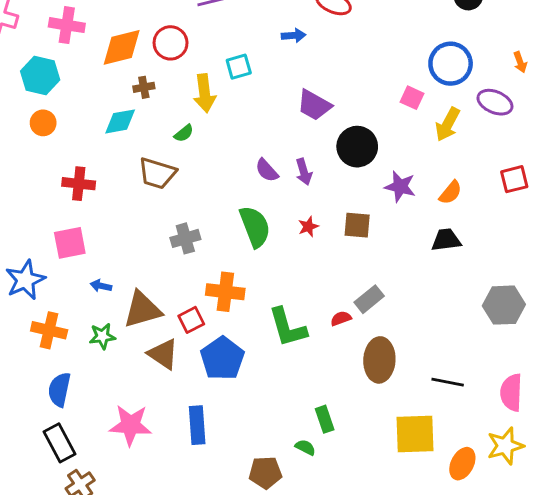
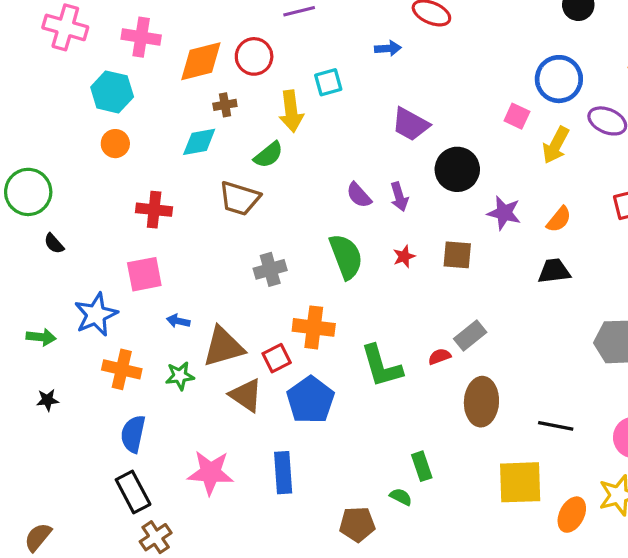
green semicircle: (184, 133) -> (269, 155), size x1.4

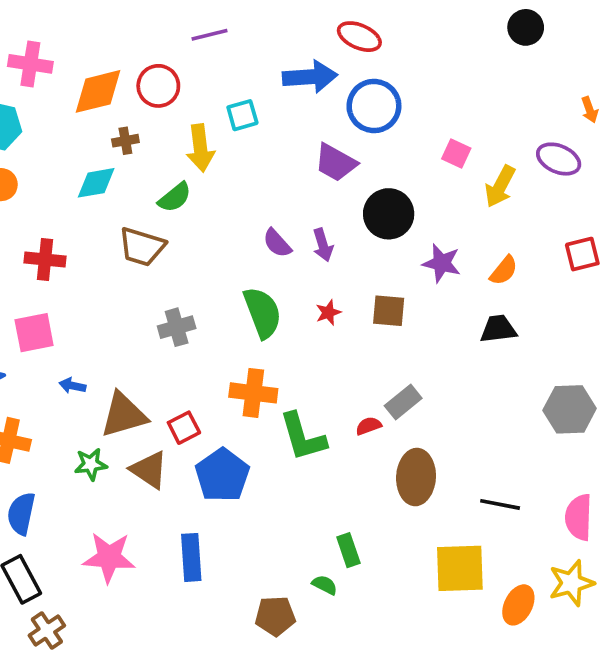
blue arrow: (388, 48) -> (310, 77), size x1.8
blue circle: (559, 79) -> (374, 106), moved
orange cross: (314, 327) -> (253, 393), moved
green star: (180, 376) -> (91, 464), moved

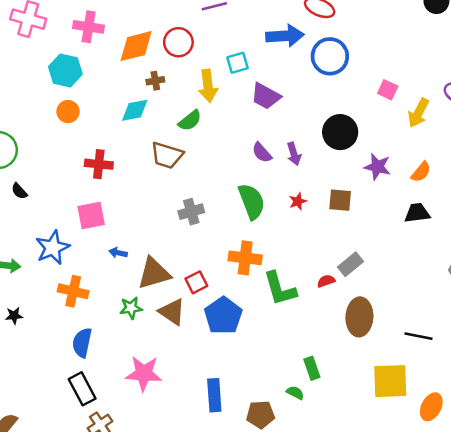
purple trapezoid: (336, 163) -> (266, 96), moved
blue rectangle: (191, 557) -> (214, 395), moved

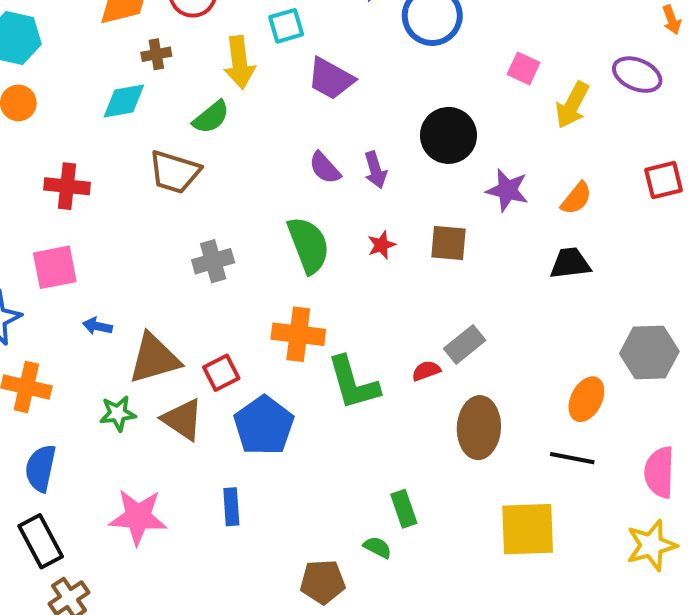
blue rectangle: (214, 395) -> (231, 507), moved, size x0.7
orange ellipse: (431, 407) -> (586, 399), moved

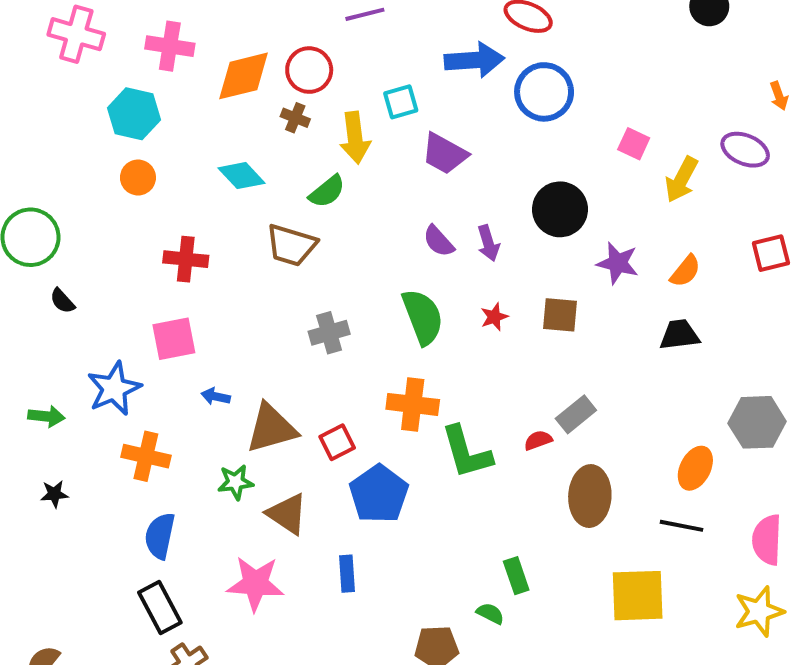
brown cross: (156, 54) -> (295, 118), moved, turned 32
cyan diamond: (124, 101) -> (241, 176), turned 57
brown triangle: (183, 419) -> (287, 514), moved

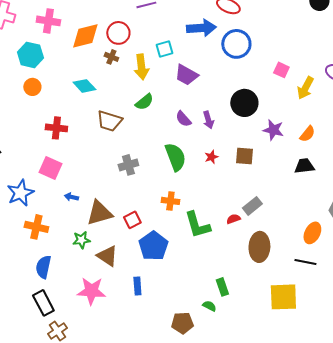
green semicircle: (327, 191) -> (144, 102), moved
pink square: (174, 339) -> (50, 168), turned 35
orange cross: (413, 404) -> (170, 201), size x0.7

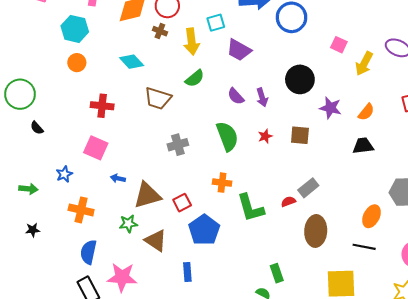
blue star: (20, 193) -> (64, 174), size x0.6
pink star: (91, 291) -> (122, 277), moved

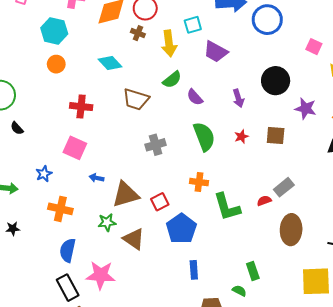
purple semicircle: (236, 96) -> (195, 97), moved
blue rectangle: (187, 272) -> (194, 270), moved

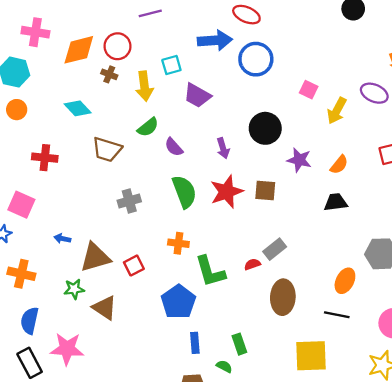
red star: (241, 137) -> (227, 192), size x2.0
pink square: (75, 148) -> (21, 205), moved
blue pentagon: (181, 229) -> (178, 302), moved
blue rectangle: (194, 270) -> (195, 343), moved

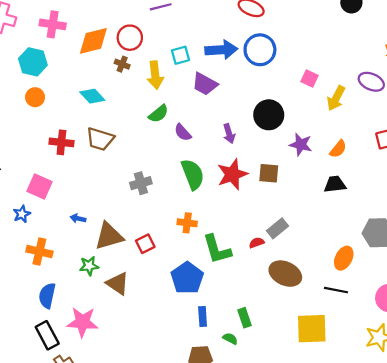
blue arrow: (215, 40) -> (221, 50), moved
brown trapezoid: (107, 149) -> (100, 139), moved
brown ellipse: (283, 297) -> (285, 274), turned -68

